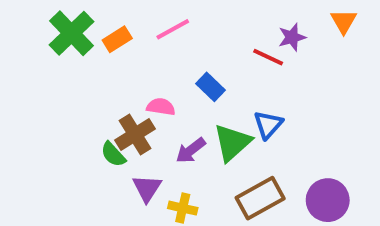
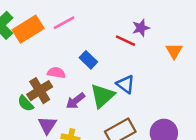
orange triangle: (344, 21) -> (174, 51), moved
orange rectangle: (117, 39) -> (28, 29), size x1.6
blue triangle: (268, 125) -> (125, 84), turned -36

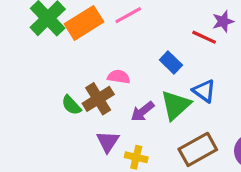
blue rectangle: (88, 60) -> (171, 62), moved
green semicircle: (26, 103) -> (71, 105), moved

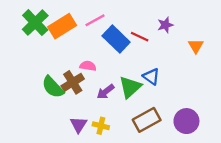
red line: (204, 37) -> (140, 37), moved
blue rectangle: (171, 62) -> (116, 39), moved, size x1.6
green semicircle: (71, 105) -> (53, 87), size x1.5
purple triangle: (108, 142) -> (79, 125), moved

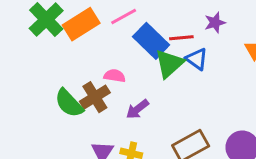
red line: (140, 37) -> (181, 38), turned -30
blue triangle: (151, 76) -> (197, 59), moved
green triangle: (130, 87) -> (169, 64), moved

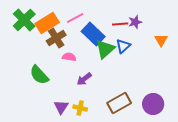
red line: (181, 38) -> (120, 24), moved
blue triangle: (197, 59) -> (123, 46), turned 42
brown cross: (95, 97) -> (56, 38), moved

